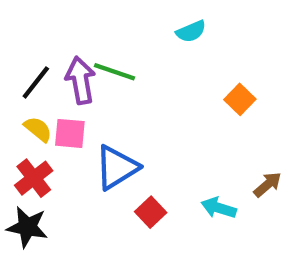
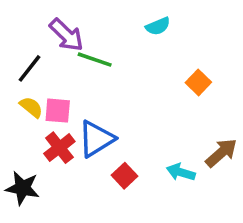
purple arrow: (80, 80) -> (66, 35), moved, turned 144
red cross: (34, 178) -> (59, 148), moved
brown arrow: (268, 184) -> (221, 153), size x1.4

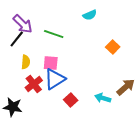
purple arrow: (66, 35) -> (23, 24), moved
yellow semicircle: (31, 107) -> (26, 62), moved, turned 56
pink square: (58, 111) -> (51, 63), moved

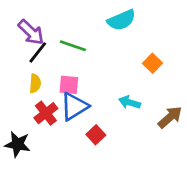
cyan semicircle: (90, 15) -> (121, 20), size x1.5
black line: (17, 39) -> (38, 52), moved
cyan arrow: (103, 98) -> (130, 102), moved

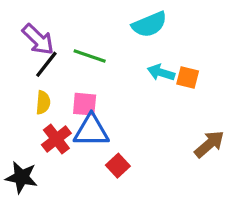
orange square: (152, 63) -> (188, 78), turned -30
cyan arrow: (130, 102) -> (161, 73), moved
blue triangle: (74, 106) -> (91, 131), turned 32

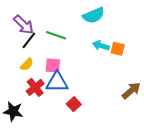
yellow semicircle: (43, 103) -> (27, 64), turned 40

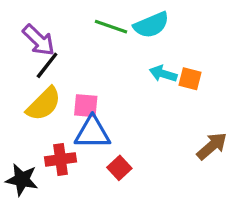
green line: (56, 35) -> (111, 27), moved
yellow semicircle: (27, 64) -> (44, 104), size x1.6
red cross: (35, 87) -> (61, 159), moved, turned 30

